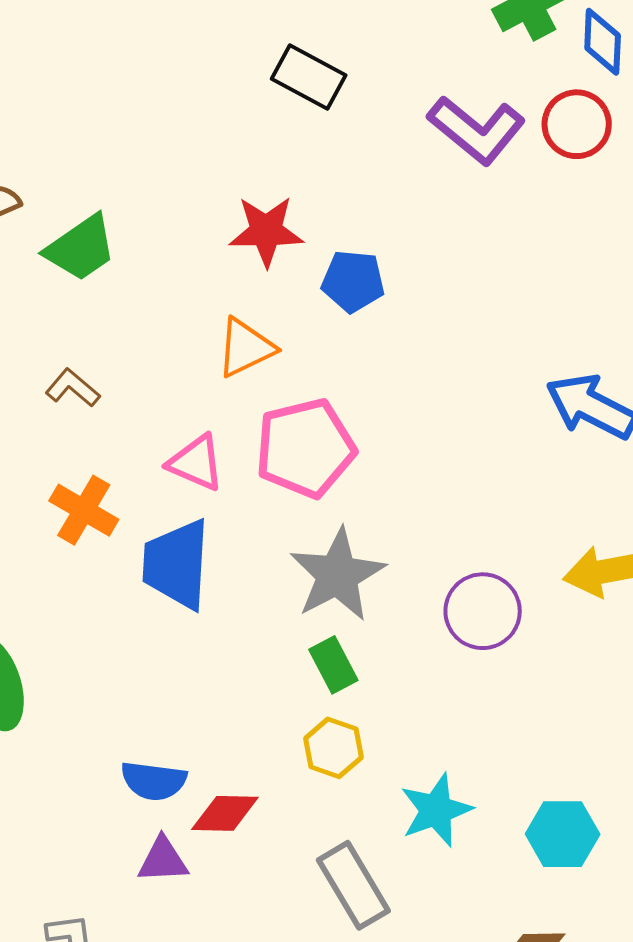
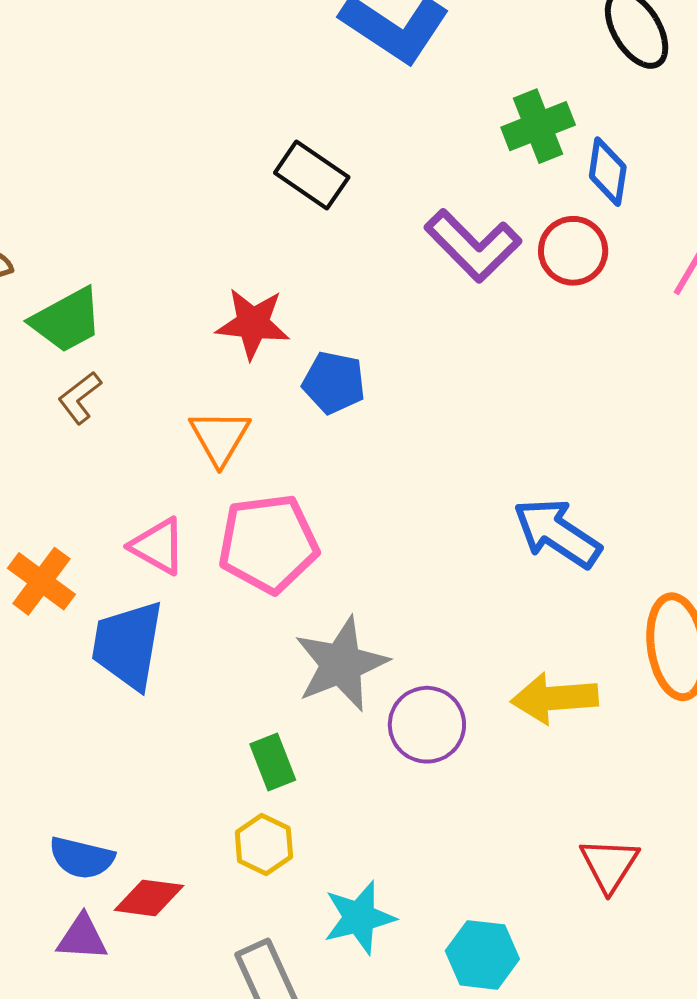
orange triangle: (246, 348) -> (220, 437), turned -40
brown L-shape: (73, 388) -> (80, 398), moved, turned -84
gray star: (337, 575) -> (341, 664), moved

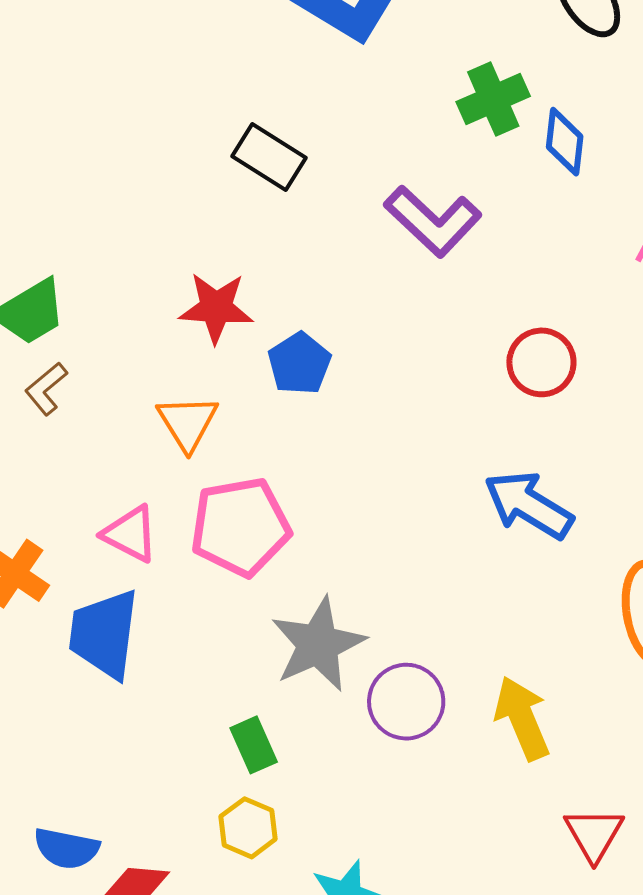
red circle: (573, 251) -> (541, 362), moved
blue pentagon: (334, 383) -> (299, 364), turned 30
yellow arrow: (555, 698) -> (522, 718), moved, turned 74

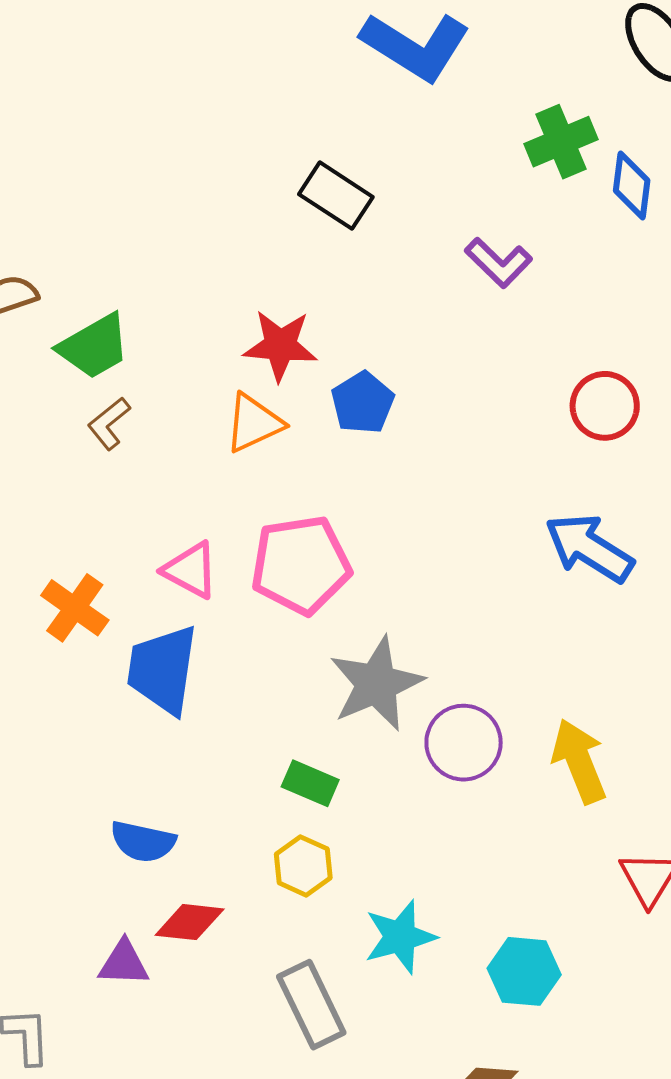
purple L-shape: (433, 221) -> (499, 263), size x0.7
orange triangle: (188, 423) -> (254, 423), moved, turned 36
green rectangle: (254, 745) -> (310, 783), turned -44
blue semicircle: (66, 848) -> (143, 842), moved

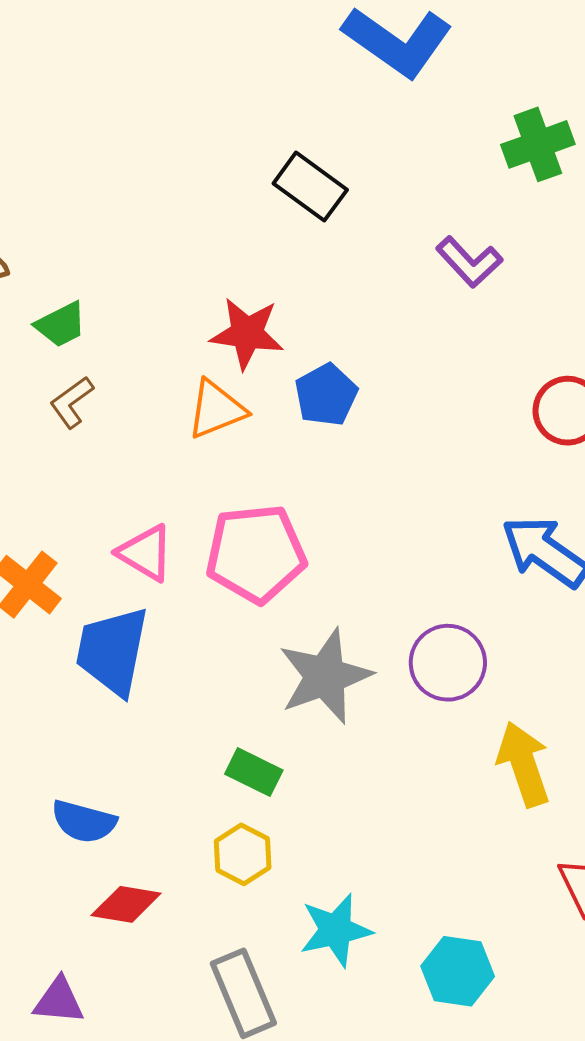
green trapezoid: (94, 346) -> (61, 324), size x0.7
purple circle: (464, 743) -> (448, 663), moved
purple triangle: (124, 963) -> (59, 1001), moved

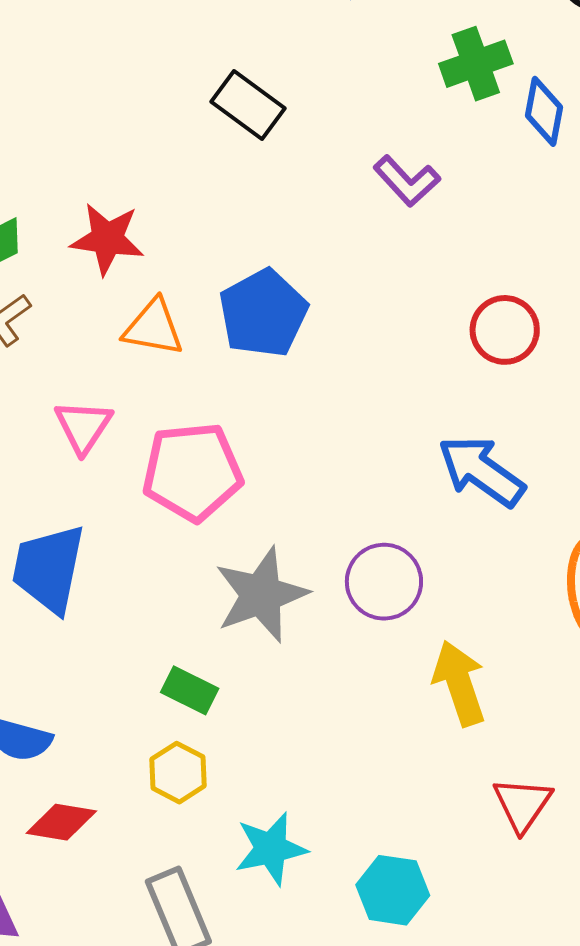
red star: (247, 333) -> (107, 239), moved
blue pentagon: (326, 395) -> (263, 313), size x1.4
orange triangle: (216, 409) -> (153, 328), turned 32
pink triangle: (145, 553) -> (83, 426), moved, turned 32

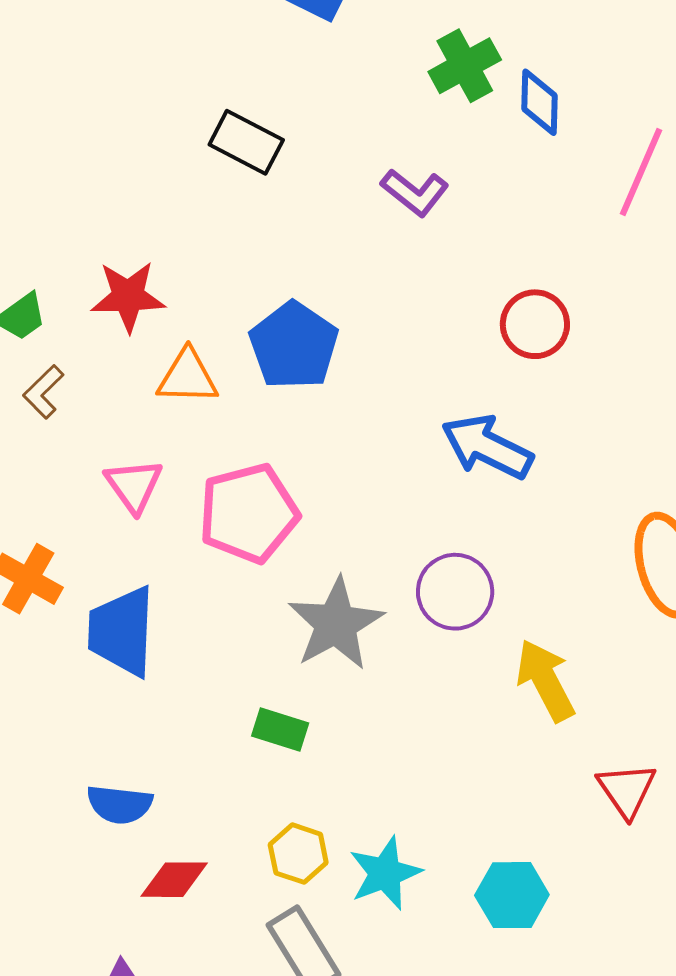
blue arrow: (481, 471) -> (487, 447), moved
yellow hexagon: (178, 773) -> (298, 854), moved

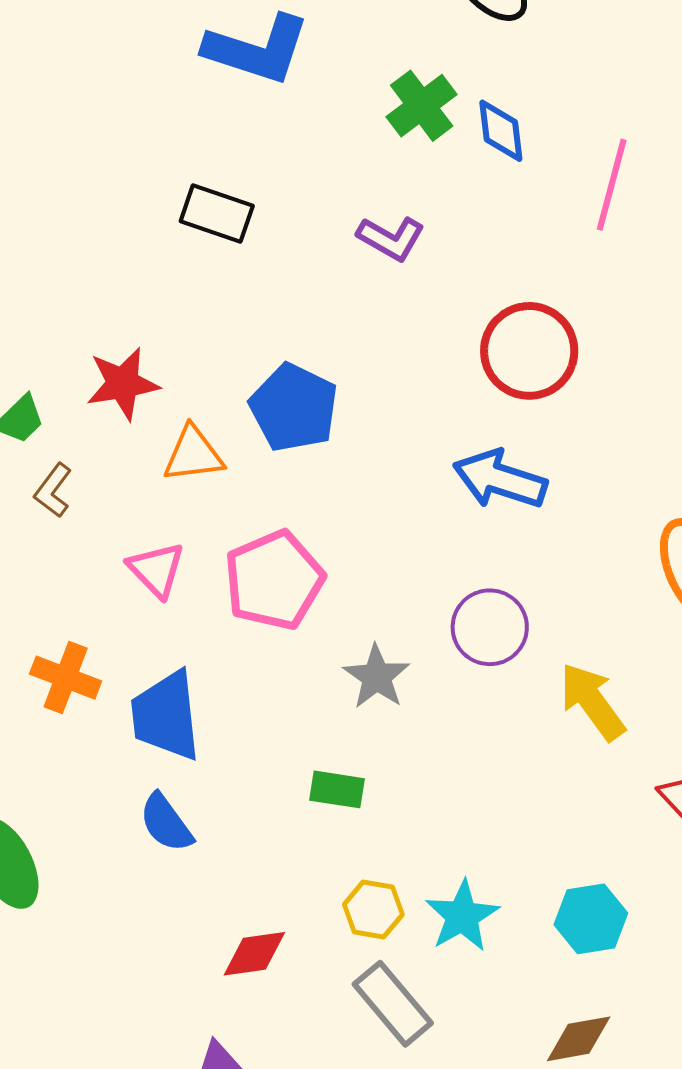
red circle: (535, 324) -> (529, 351), size x1.4
gray star: (336, 624) -> (377, 677), size x0.7
blue semicircle: (120, 804) -> (166, 823), moved, turned 56

